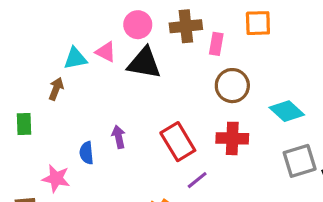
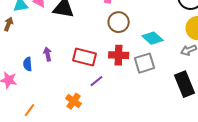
red rectangle: (178, 142) -> (85, 57), turned -45
gray square: (300, 161) -> (145, 63), moved

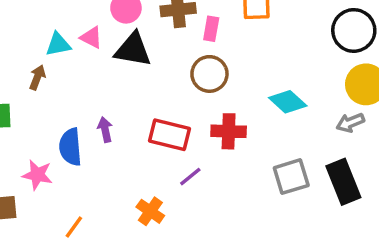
brown circle: (119, 22) -> (209, 74), moved
gray square: (145, 63) -> (291, 177), moved
blue semicircle: (28, 64) -> (70, 147), size x1.5

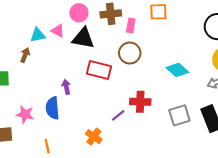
red cross: (229, 131) -> (140, 102), moved
red rectangle: (169, 135) -> (99, 70), moved
blue semicircle: (70, 147) -> (53, 108), moved
orange line: (74, 227) -> (47, 146), turned -48

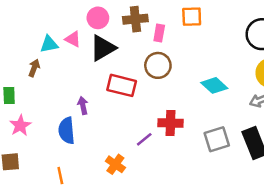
black triangle: (83, 38) -> (103, 48), turned -40
pink star: (25, 114) -> (20, 126), moved, turned 30

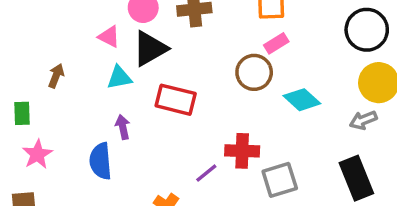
pink rectangle: (159, 33) -> (276, 43), moved, turned 48
cyan triangle: (49, 44) -> (119, 78), moved
brown circle: (158, 65) -> (254, 72), moved
gray square: (217, 139) -> (280, 180), moved

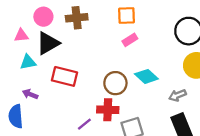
pink triangle: (109, 37) -> (21, 35), turned -32
brown circle: (254, 72) -> (115, 83), moved
gray arrow: (363, 120) -> (177, 95), moved
purple arrow: (123, 127) -> (30, 94), turned -56

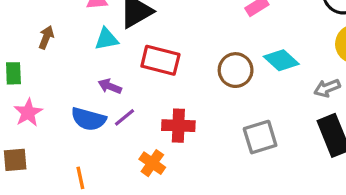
red cross: (108, 110) -> (178, 126), moved
blue semicircle: (16, 116) -> (89, 119), turned -70
purple line: (84, 124) -> (125, 117), moved

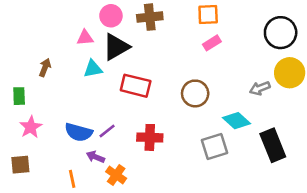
cyan diamond: (281, 60) -> (237, 121), moved
purple arrow: (110, 86) -> (95, 157), moved
gray arrow: (327, 88) -> (260, 88), moved
orange cross: (152, 163) -> (116, 175), moved

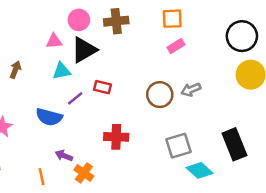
red rectangle: (136, 86) -> (103, 87), size x0.6
gray arrow: (260, 88) -> (191, 90), moved
cyan diamond: (237, 121) -> (200, 170), moved
purple line: (107, 131) -> (75, 98), moved
blue semicircle: (79, 132) -> (49, 117), moved

